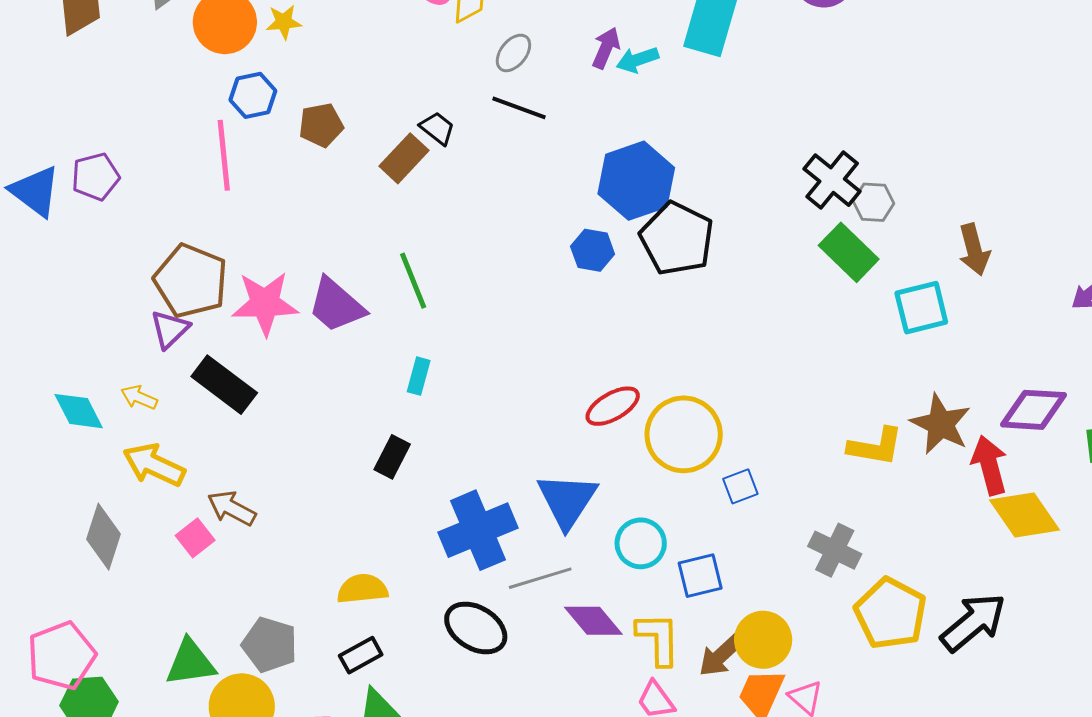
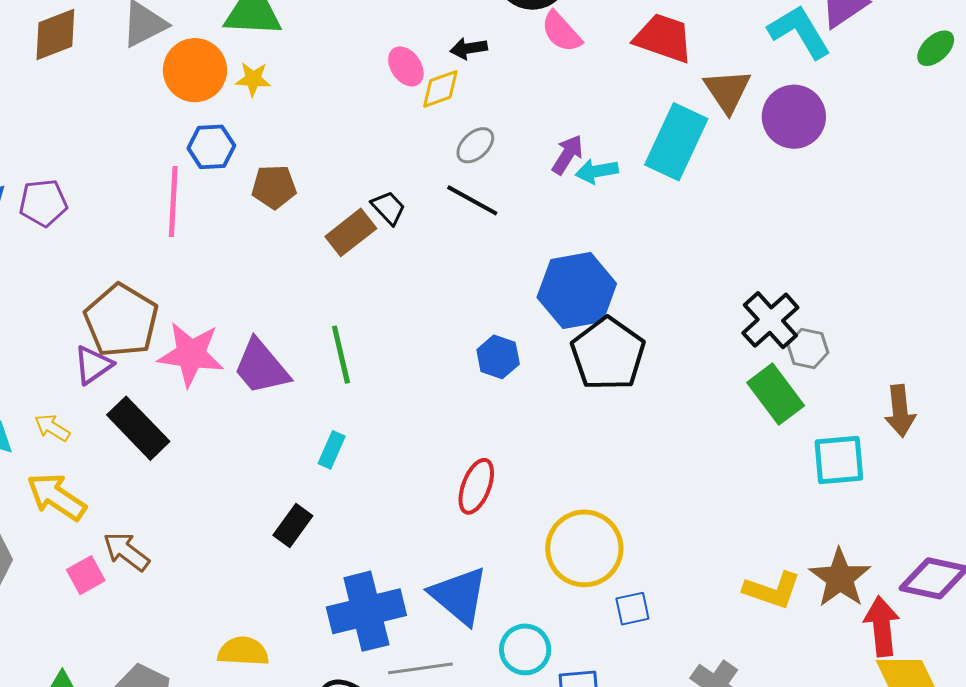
blue hexagon: (593, 250) -> (498, 357), moved
red ellipse: (613, 406) -> (476, 486), moved, turned -48
blue triangle: (567, 500) -> (459, 596), turned -32

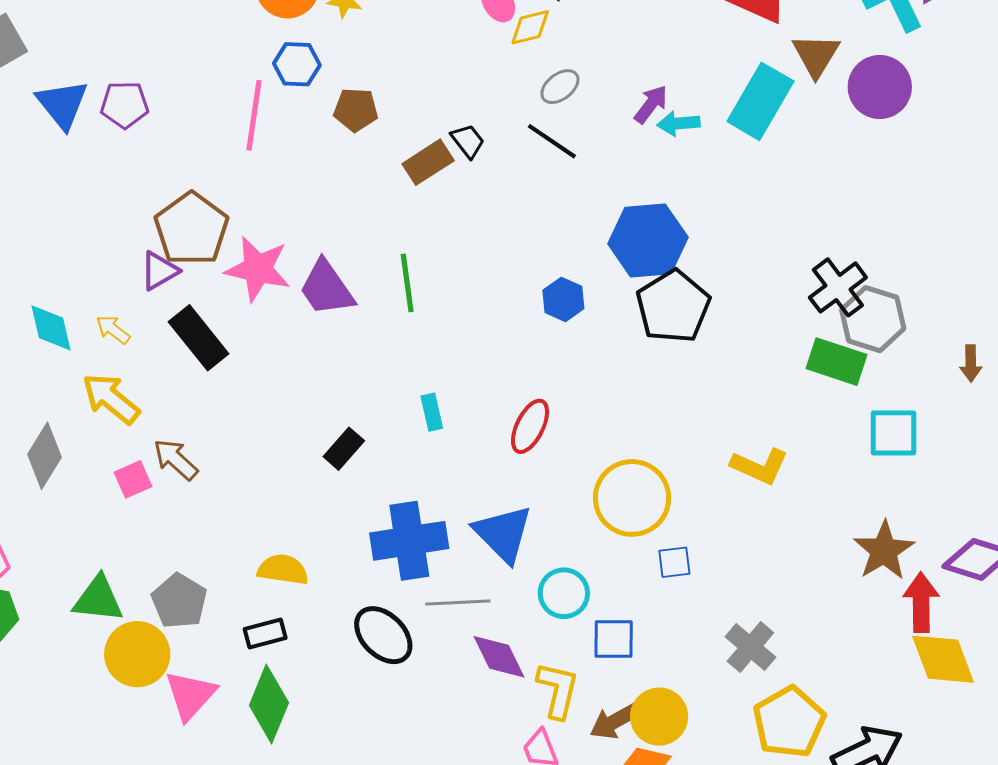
gray hexagon: (808, 349) -> (873, 319), size x1.6
green rectangle: (776, 394) -> (837, 362), turned -40
brown arrow: (900, 411) -> (971, 363), moved, size x0.7
cyan rectangle: (332, 450) -> (432, 412), moved, turned -42
yellow L-shape: (772, 590) -> (760, 466), moved

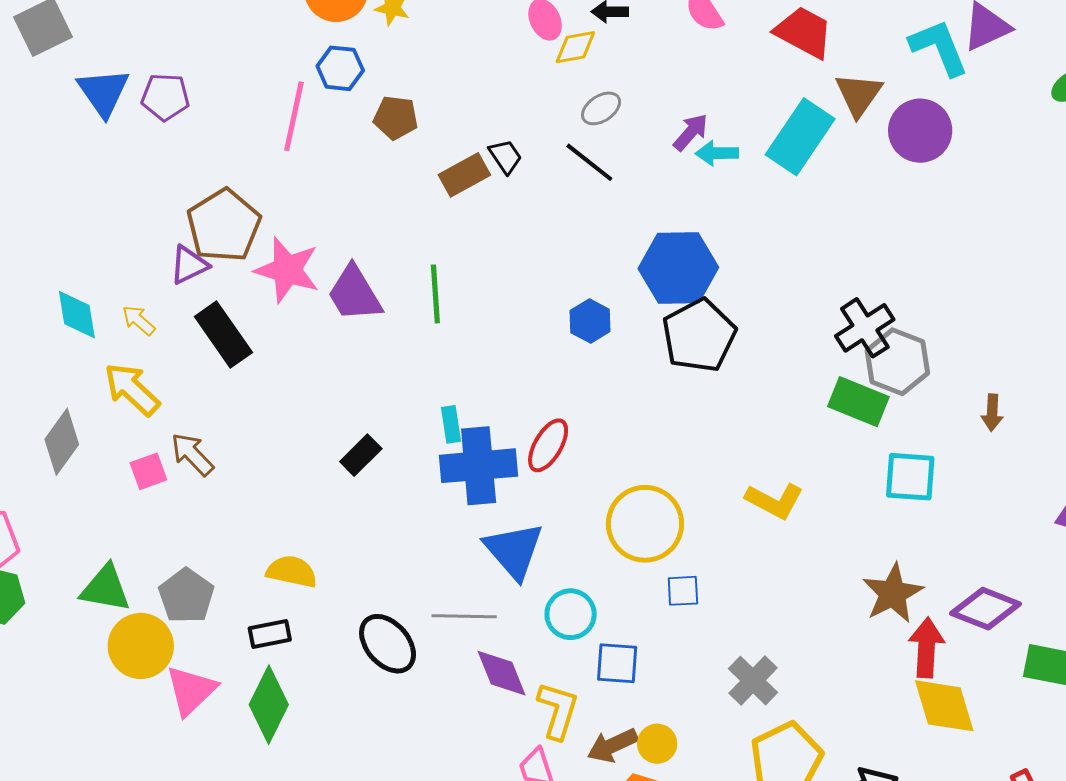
blue cross: (409, 541) -> (479, 466), moved
yellow circle: (659, 717) -> (657, 744), size x0.7

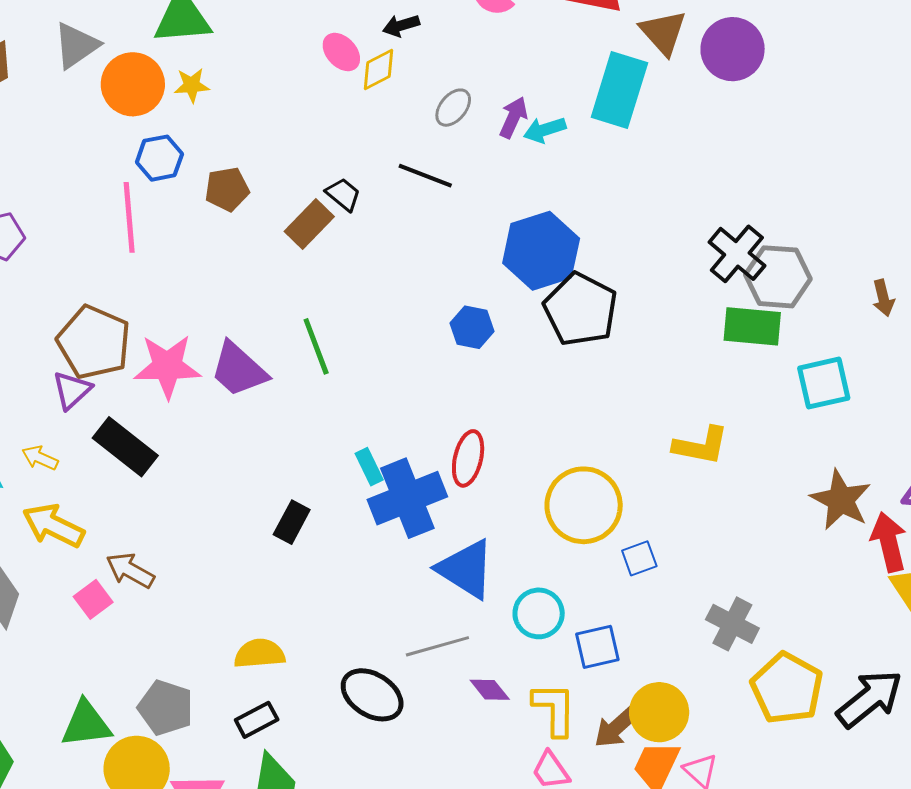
gray ellipse: (601, 108) -> (453, 108), moved
purple diamond: (502, 673) -> (490, 690), size x0.7
yellow circle: (657, 744) -> (659, 712), size x1.5

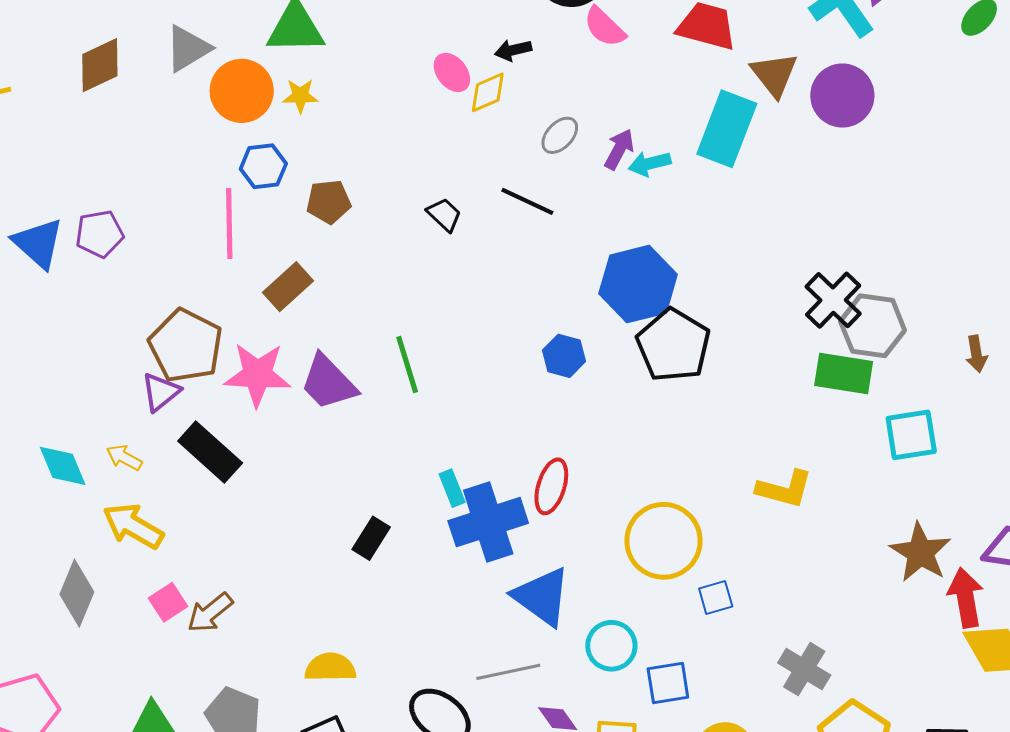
brown rectangle: (309, 224) -> (288, 287), moved
brown arrow: (130, 570) -> (210, 613), moved, turned -72

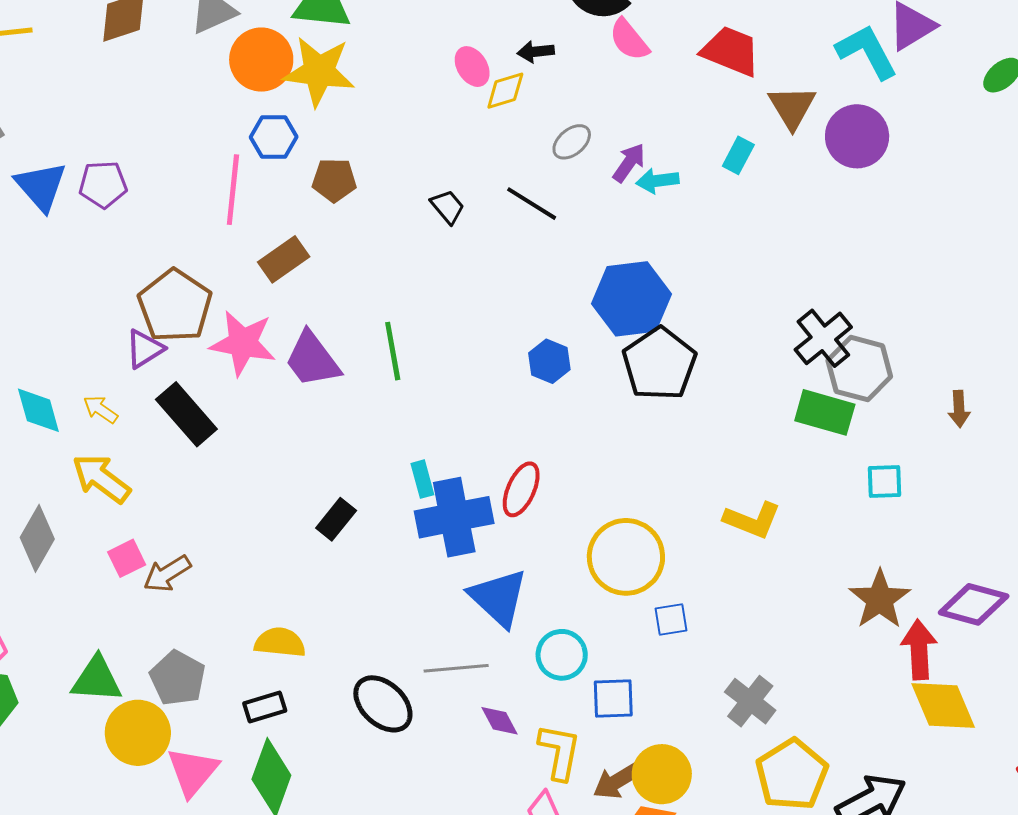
yellow star: (300, 96) -> (319, 71), size x2.0
cyan rectangle: (727, 129) -> (738, 155), size x0.5
cyan square: (911, 435) -> (885, 481), size x0.7

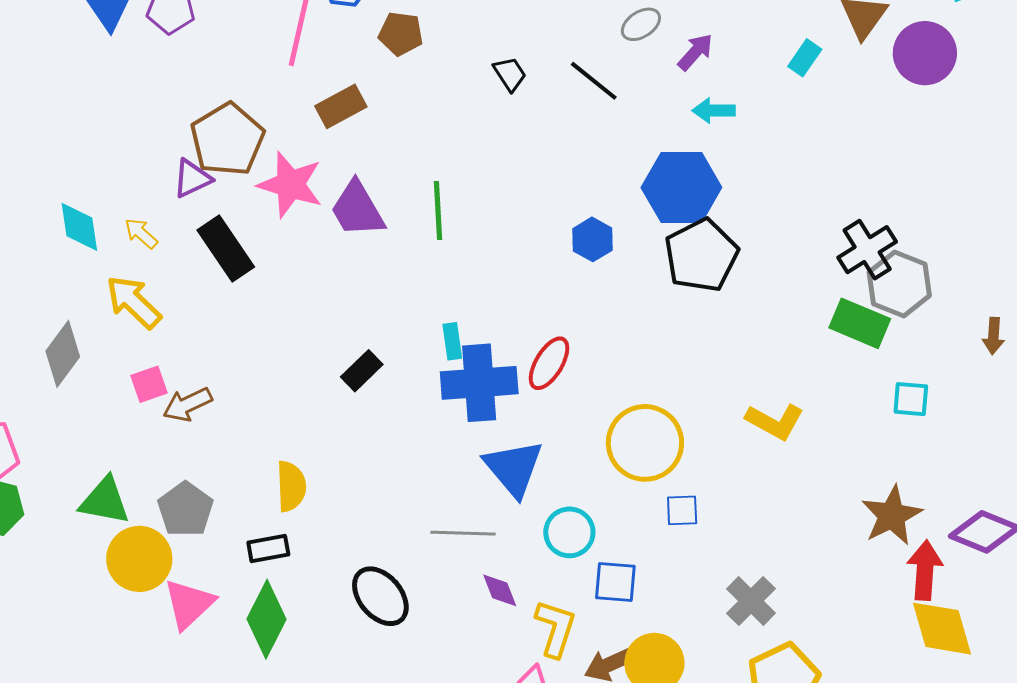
cyan arrow: (657, 181) -> (714, 110), moved
yellow semicircle: (280, 642) -> (291, 486), turned 75
black ellipse: (383, 704) -> (380, 596), moved

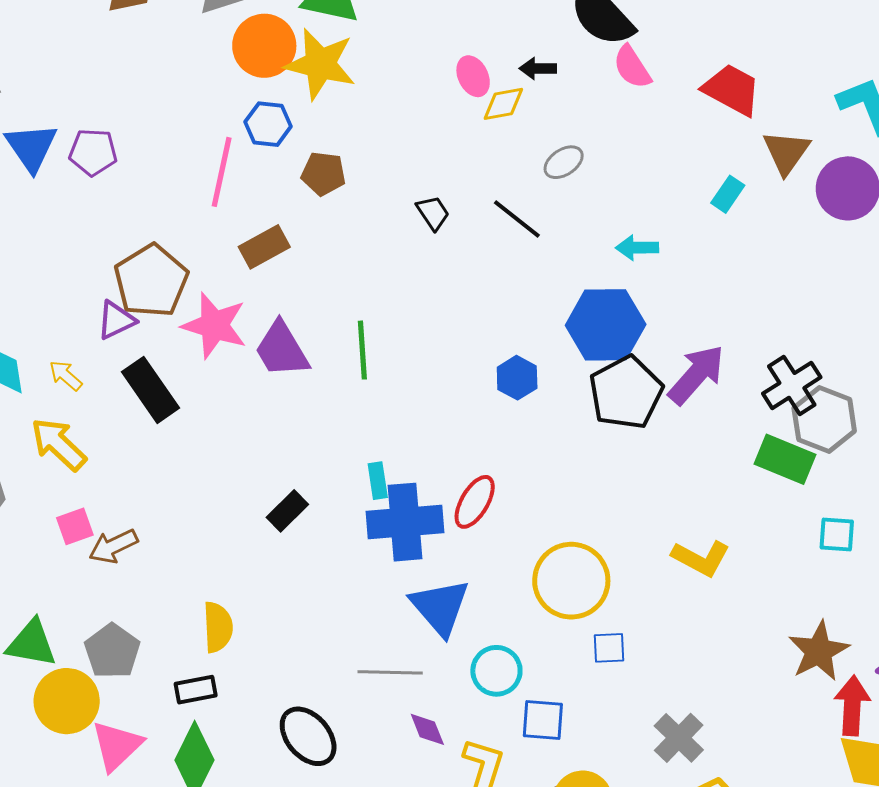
purple arrow: (695, 52) -> (696, 375), moved, size x1.6

